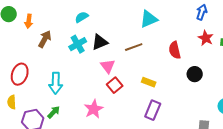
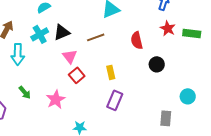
yellow rectangle: (149, 82) -> (111, 72), turned 56
cyan arrow: (56, 83) -> (18, 54), moved
green arrow: (54, 112) -> (25, 92), moved, turned 96

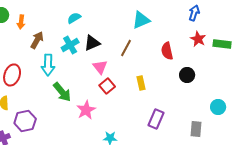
brown line: (96, 37) -> (126, 48), turned -42
green arrow: (25, 92) -> (62, 92), moved, size x1.5
purple rectangle: (115, 100) -> (156, 119), moved

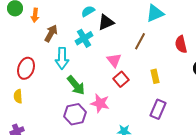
black triangle: (92, 43) -> (106, 22), moved
pink star: (86, 110) -> (100, 103), turned -30
purple rectangle: (156, 119) -> (158, 109), moved
purple hexagon: (25, 121) -> (75, 114), moved

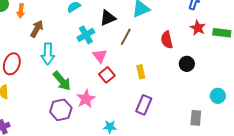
black triangle: (106, 22) -> (108, 18), moved
cyan cross: (84, 38) -> (86, 35), moved
pink star: (100, 103) -> (86, 99), turned 30

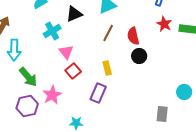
brown line: (126, 37) -> (108, 33), moved
black circle: (187, 64) -> (139, 56), moved
purple rectangle: (144, 105) -> (98, 93), moved

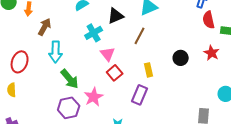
red star: (164, 24) -> (212, 53), moved
brown line: (108, 33) -> (140, 36), moved
red semicircle: (133, 36) -> (209, 20), moved

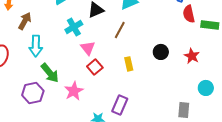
red star: (212, 53) -> (192, 56), moved
purple rectangle: (140, 95) -> (120, 105), moved
purple hexagon: (69, 108) -> (33, 93), moved

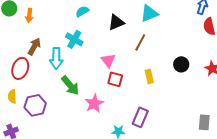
brown arrow: (25, 21) -> (34, 46), moved
cyan cross: (74, 27) -> (74, 39), moved, turned -30
red square: (95, 67) -> (115, 79), turned -35
purple hexagon: (33, 93) -> (35, 105), moved

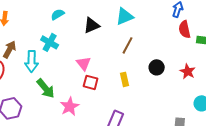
brown line: (140, 42) -> (128, 45), moved

